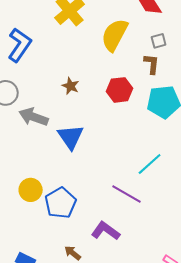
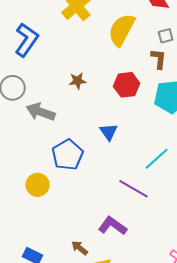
brown star: (71, 86) -> (78, 81), turned -30
blue triangle: (71, 137) -> (109, 132), moved, size x0.7
blue pentagon: (61, 203) -> (68, 155), moved

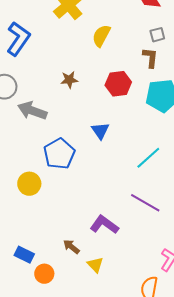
yellow semicircle: (122, 30) -> (101, 36), moved, size x0.7
purple line: (134, 189) -> (145, 203), moved

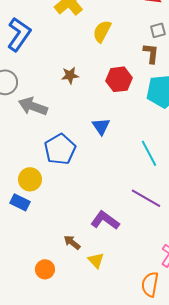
cyan line: (148, 158) -> (149, 153), turned -76
blue rectangle: (24, 255) -> (20, 202), moved

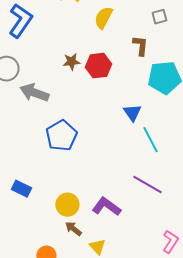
brown L-shape: (151, 53) -> (140, 46), moved
red hexagon: (119, 79) -> (98, 66), moved
blue triangle: (101, 126) -> (132, 113), moved
yellow circle: (30, 179) -> (67, 205), moved

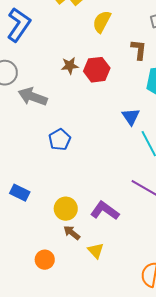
blue pentagon: (61, 136) -> (60, 140), size x0.7

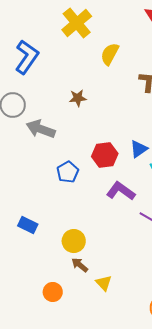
red hexagon: (97, 70) -> (105, 155), moved
blue triangle: (131, 117) -> (139, 149), turned 30
purple L-shape: (105, 211) -> (121, 191), moved

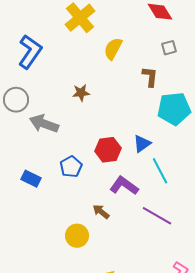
blue rectangle: (28, 225) -> (31, 179), moved
brown arrow: (80, 265) -> (101, 212), moved

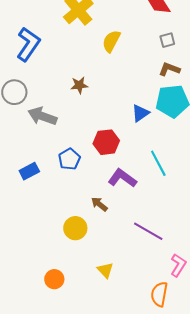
brown L-shape: (150, 77) -> (169, 69), moved, turned -75
blue triangle: (142, 144) -> (140, 113), moved
blue rectangle: (31, 179) -> (29, 171), turned -54
purple line: (157, 216) -> (148, 231), moved

